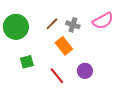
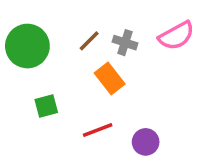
purple circle: (85, 71) -> (146, 142), moved
red line: (57, 76) -> (98, 130), turned -72

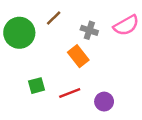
brown line: (89, 41) -> (54, 18), moved
green square: (46, 106) -> (36, 86), moved

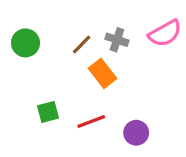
brown line: (54, 18) -> (82, 45), moved
green circle: (19, 33) -> (25, 43), size x0.7

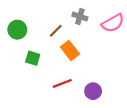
gray cross: (117, 40) -> (80, 16), moved
green square: (48, 112) -> (33, 58), moved, turned 32

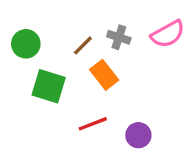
gray cross: (80, 16) -> (119, 37), moved
green square: (33, 58) -> (49, 86), size x1.5

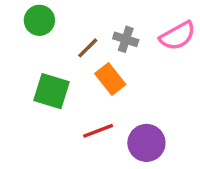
green circle: (26, 44) -> (39, 20), moved
purple circle: (138, 135) -> (146, 143), size x1.4

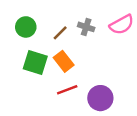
green circle: (39, 20) -> (26, 27), moved
orange rectangle: (110, 79) -> (64, 61), moved

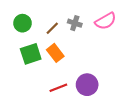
green square: (35, 63) -> (31, 54), turned -35
red line: (67, 90) -> (58, 88), moved

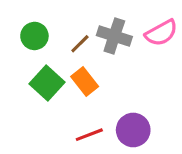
gray cross: (75, 23) -> (114, 36), size x1.5
green square: (31, 54) -> (47, 83), turned -30

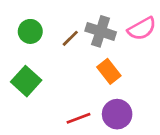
orange rectangle: (85, 81) -> (109, 71), moved
green square: (47, 83) -> (26, 81), moved

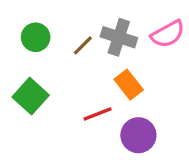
red line: (78, 118) -> (98, 114), moved

